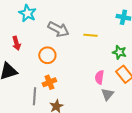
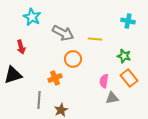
orange circle: (47, 55) -> (73, 59), moved
orange cross: (49, 82) -> (55, 78), moved
gray triangle: (107, 94) -> (112, 98), turned 40

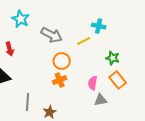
cyan cross: (128, 21) -> (99, 26), moved
yellow line: (95, 39) -> (84, 41), turned -32
orange cross: (55, 78) -> (60, 80), moved

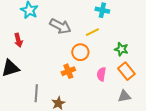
cyan cross: (99, 26) -> (102, 10), moved
orange circle: (62, 61) -> (80, 52), moved
gray triangle: (101, 100) -> (124, 96), moved

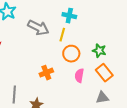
cyan cross: (102, 10) -> (69, 16), moved
yellow line: (92, 32) -> (62, 35), moved, turned -48
orange circle: (80, 52) -> (71, 54), moved

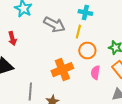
orange cross: (46, 73) -> (62, 70), size x1.5

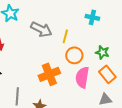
cyan cross: (85, 13) -> (92, 17), moved
pink semicircle: (95, 73) -> (82, 77), size x1.5

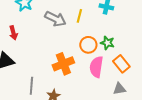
yellow line: (65, 36) -> (79, 16), moved
green star: (102, 52) -> (107, 43), moved

